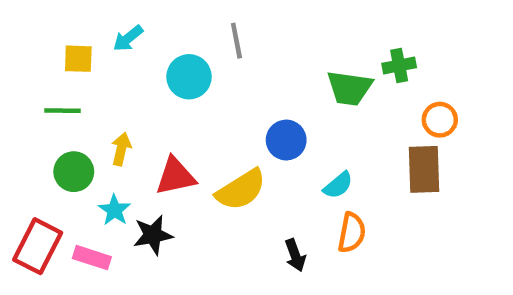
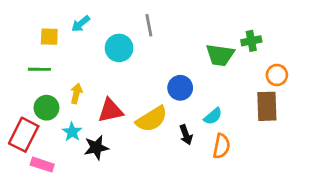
red rectangle: (38, 246) -> (24, 135), moved
black arrow: (295, 255) -> (186, 135), moved
pink rectangle: (92, 258) -> (42, 165), moved

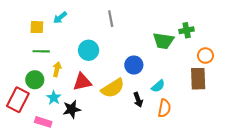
cyan circle: (119, 48) -> (89, 50), moved
green line: (39, 69) -> (41, 51), moved
pink rectangle: (42, 165) -> (43, 122), moved

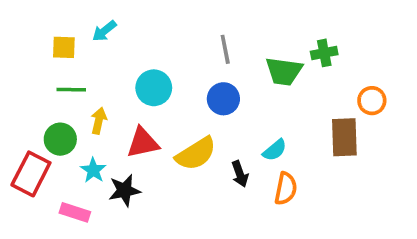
gray line: (111, 19) -> (225, 49), moved
orange circle: (205, 56) -> (372, 101), moved
blue circle: (134, 65) -> (223, 99), moved

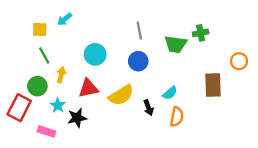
green line: (71, 90) -> (44, 56), turned 60
orange circle: (372, 101) -> (239, 61), moved

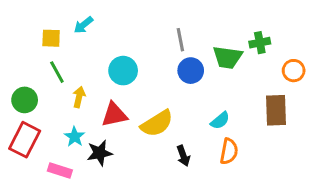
blue circle: (138, 61) -> (191, 71), moved
orange circle: (239, 61) -> (294, 71), moved
green circle: (37, 86) -> (25, 100), moved
black arrow: (148, 108) -> (183, 156), moved

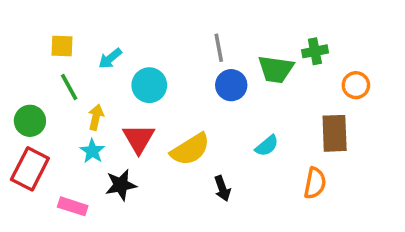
cyan arrow: (83, 25) -> (110, 58), moved
red triangle: (114, 115) -> (139, 139), turned -48
cyan star: (75, 137) -> (92, 151), moved
orange semicircle: (229, 151) -> (315, 183), moved

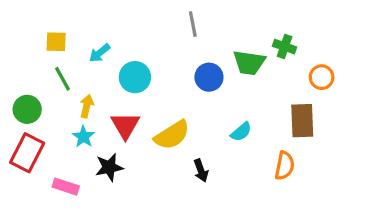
gray line: (219, 48) -> (193, 24), moved
green cross: (315, 51) -> (285, 47), turned 30

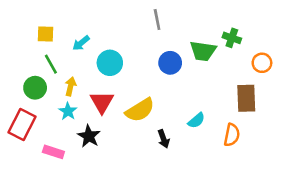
green circle: (27, 109) -> (35, 88), moved
cyan semicircle: (241, 132) -> (196, 121), moved
black star: (109, 167) -> (89, 136), turned -30

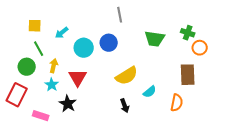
green cross: (232, 38) -> (188, 33), moved
blue circle: (170, 63) -> (109, 43), moved
yellow semicircle: (140, 110) -> (127, 76), moved

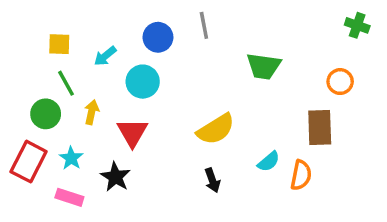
green cross: (188, 33) -> (357, 25), moved
blue circle: (109, 43) -> (158, 37), moved
cyan star: (52, 85) -> (71, 158), moved
cyan semicircle: (150, 92) -> (269, 162), moved

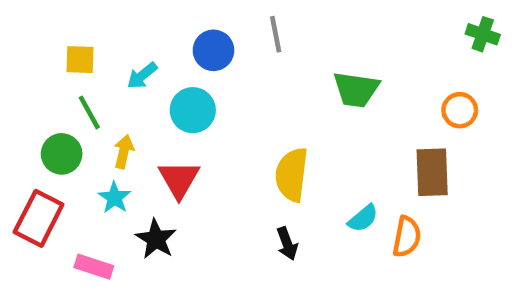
yellow semicircle: (216, 129) -> (292, 175), turned 129
cyan star: (71, 158) -> (115, 198), moved

